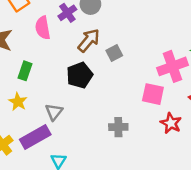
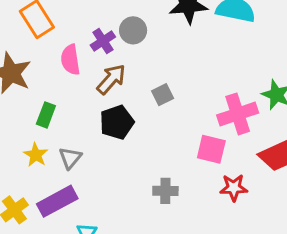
brown arrow: (89, 40) -> (111, 79), moved
gray triangle: (54, 112) -> (70, 158), moved
red star: (171, 123) -> (234, 188), turned -30

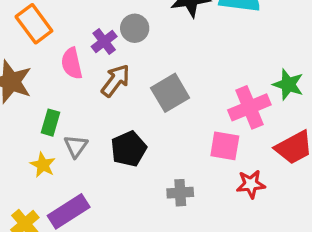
gray square: (163, 95) -> (170, 93), size x1.6
black pentagon: (117, 122) -> (129, 149), moved
gray triangle: (70, 158) -> (76, 146), moved

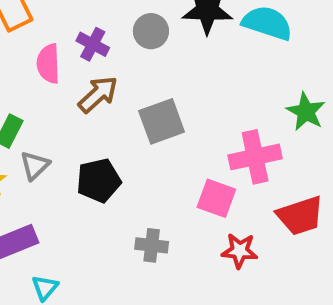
gray circle: (135, 28) -> (151, 31), moved
purple cross: (104, 42) -> (93, 44), turned -35
green star: (288, 84) -> (306, 112), moved

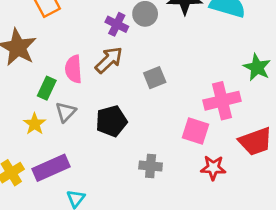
purple cross: (93, 44) -> (117, 24), moved
pink semicircle: (48, 64) -> (73, 69), moved
gray square: (162, 121) -> (155, 78), size x0.7

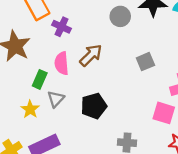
purple cross: (117, 24) -> (61, 27), moved
gray square: (155, 78) -> (145, 62), moved

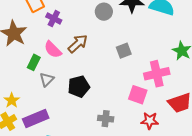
pink semicircle: (62, 63) -> (53, 50), turned -42
yellow star: (30, 109) -> (12, 100), moved

